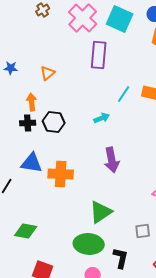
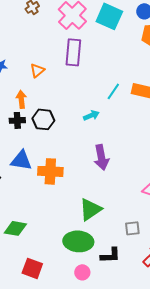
purple rectangle: (99, 55) -> (73, 52), moved
black L-shape: (121, 258) -> (110, 255), turned 75

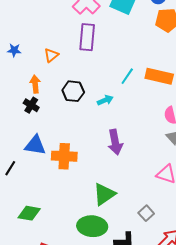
black hexagon: (43, 119) -> (73, 91), moved
black cross: (17, 120) -> (31, 105), turned 35
gray square: (132, 228) -> (146, 213), turned -35

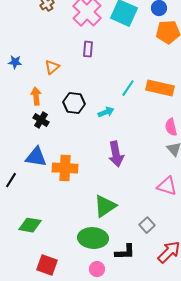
purple rectangle: (87, 37) -> (88, 49), size x0.6
black cross: (31, 105) -> (41, 120), moved

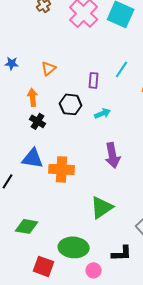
purple rectangle: (88, 49) -> (94, 80), moved
cyan line: (128, 88) -> (122, 69), moved
green ellipse: (93, 238) -> (74, 247), moved

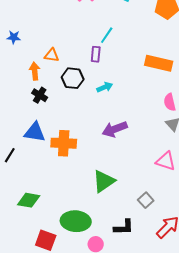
orange triangle: (49, 68) -> (52, 55), moved, turned 49
cyan line: (122, 69) -> (107, 35), moved
purple arrow: (113, 155) -> (115, 129), turned 80

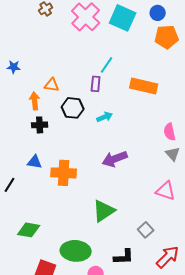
orange rectangle: (159, 63) -> (144, 86), moved
black cross: (40, 95) -> (40, 125), turned -35
blue triangle: (35, 132) -> (35, 162), size x0.7

